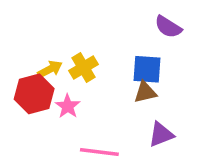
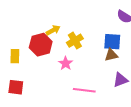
yellow arrow: (50, 69) -> (53, 30), moved
red hexagon: (34, 94) -> (41, 45), moved

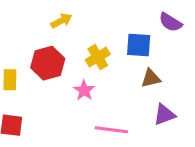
yellow arrow: (53, 30) -> (61, 21), moved
blue square: (112, 42) -> (139, 45), moved

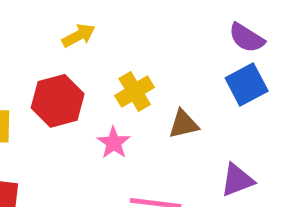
blue square: (139, 45) -> (247, 84), moved, turned -32
brown triangle: (151, 78) -> (184, 124), moved

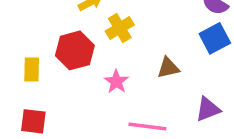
yellow cross: (135, 91) -> (120, 28), moved

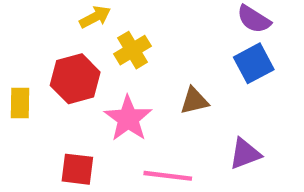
pink star: (116, 82) -> (128, 118), size x1.5
red square: (33, 121) -> (77, 169), moved

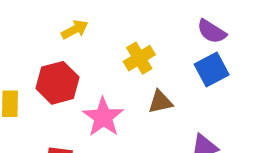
yellow cross: (133, 50) -> (139, 58), moved

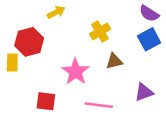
red hexagon: (58, 83) -> (29, 42), moved

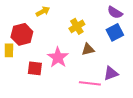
red square: (46, 101) -> (35, 68), moved
pink line: (99, 105) -> (90, 83), moved

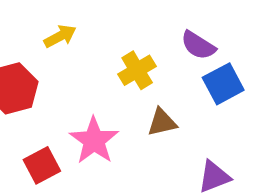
purple semicircle: (115, 12) -> (198, 45), moved
red square: (35, 68) -> (42, 165), turned -35

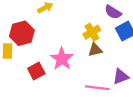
yellow cross: (137, 70) -> (92, 32), moved

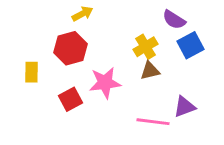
red hexagon: (22, 33) -> (70, 48), moved
pink star: (62, 59) -> (105, 83), turned 30

